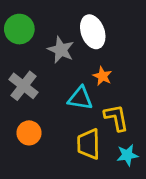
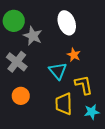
gray star: (61, 50) -> (33, 36), moved
cyan triangle: (80, 98) -> (58, 71), turned 42

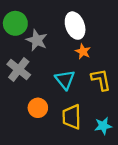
orange star: (74, 55) -> (83, 51), moved
yellow L-shape: (84, 85) -> (101, 80), moved
orange circle: (21, 96) -> (38, 108), moved

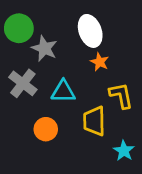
cyan triangle: (65, 80) -> (63, 91), moved, turned -50
yellow trapezoid: (72, 117) -> (94, 121), moved
cyan star: (103, 126) -> (124, 151), turned -30

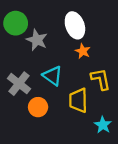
gray cross: (23, 83) -> (19, 84), moved
cyan triangle: (63, 91) -> (53, 76), turned 35

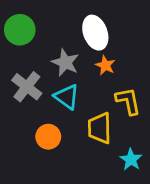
gray star: (37, 40) -> (65, 63), moved
gray cross: (19, 84) -> (27, 87), moved

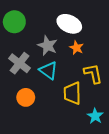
white ellipse: (95, 33) -> (69, 24), turned -45
orange circle: (48, 137) -> (26, 97), moved

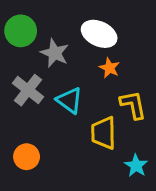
gray star: (47, 46) -> (55, 53), moved
orange circle: (26, 97) -> (27, 157), moved

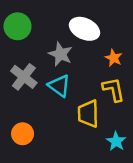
gray star: (55, 53) -> (60, 54), moved
orange star: (109, 68) -> (114, 58), moved

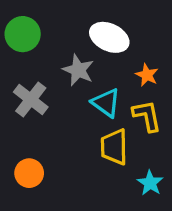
cyan triangle: (59, 86) -> (106, 103), moved

